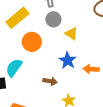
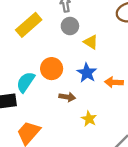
orange circle: (32, 42) -> (52, 69), moved

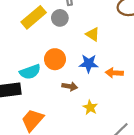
gray circle: (70, 26) -> (60, 18), moved
blue star: (87, 73) -> (89, 64), turned -30
cyan semicircle: (26, 82) -> (30, 72), turned -145

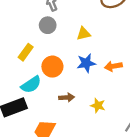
yellow rectangle: (34, 17) -> (26, 52), moved, size x0.7
yellow triangle: (93, 34) -> (83, 34), turned -32
brown arrow: (70, 86) -> (67, 97), moved

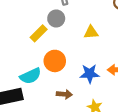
yellow rectangle: (26, 52) -> (39, 33), moved
blue star: (86, 63) -> (90, 74), moved

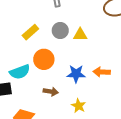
gray circle: (56, 19) -> (60, 30), moved

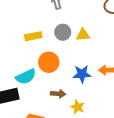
yellow rectangle: (30, 32) -> (33, 36), turned 35
yellow star: (79, 106) -> (78, 107), moved

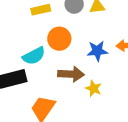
brown arrow: (58, 94) -> (71, 74), size x1.5

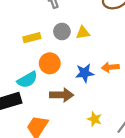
yellow star: (94, 88) -> (95, 119), moved

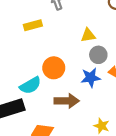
gray circle: (62, 31) -> (98, 55), moved
yellow rectangle: (32, 38) -> (33, 25), moved

